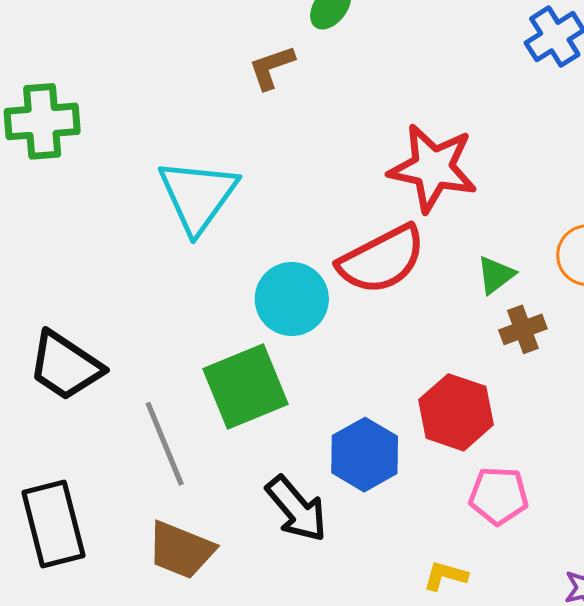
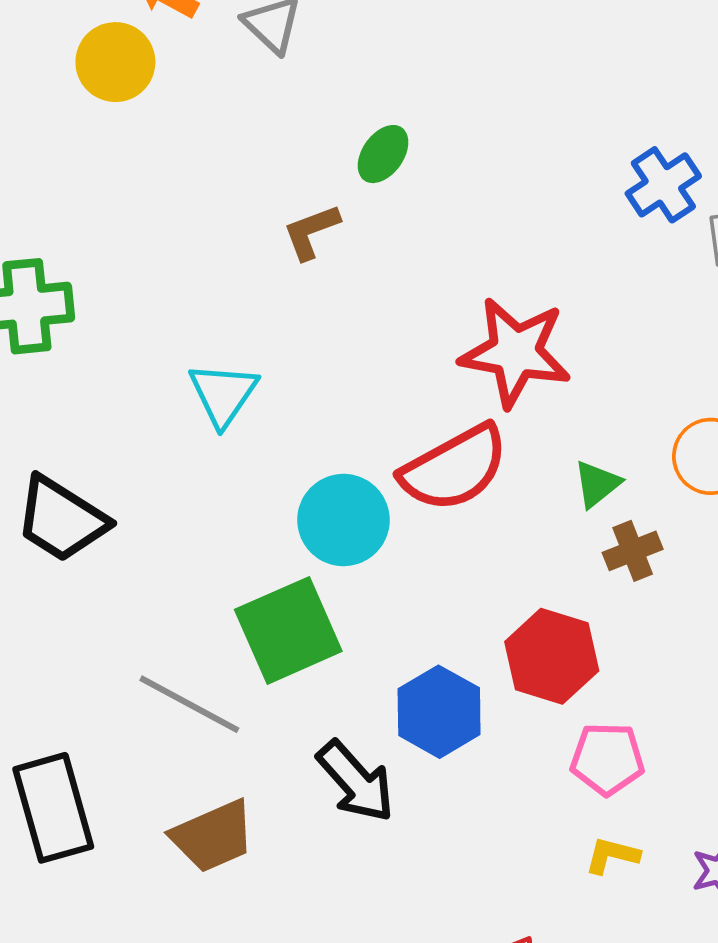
cyan triangle: (198, 196) -> (223, 394), size x0.7
black trapezoid: (65, 366) -> (61, 519), moved
gray line: (165, 444) -> (189, 704), turned -38
brown trapezoid: (181, 550) -> (213, 836), turned -44
yellow L-shape: (445, 576) -> (612, 855), moved

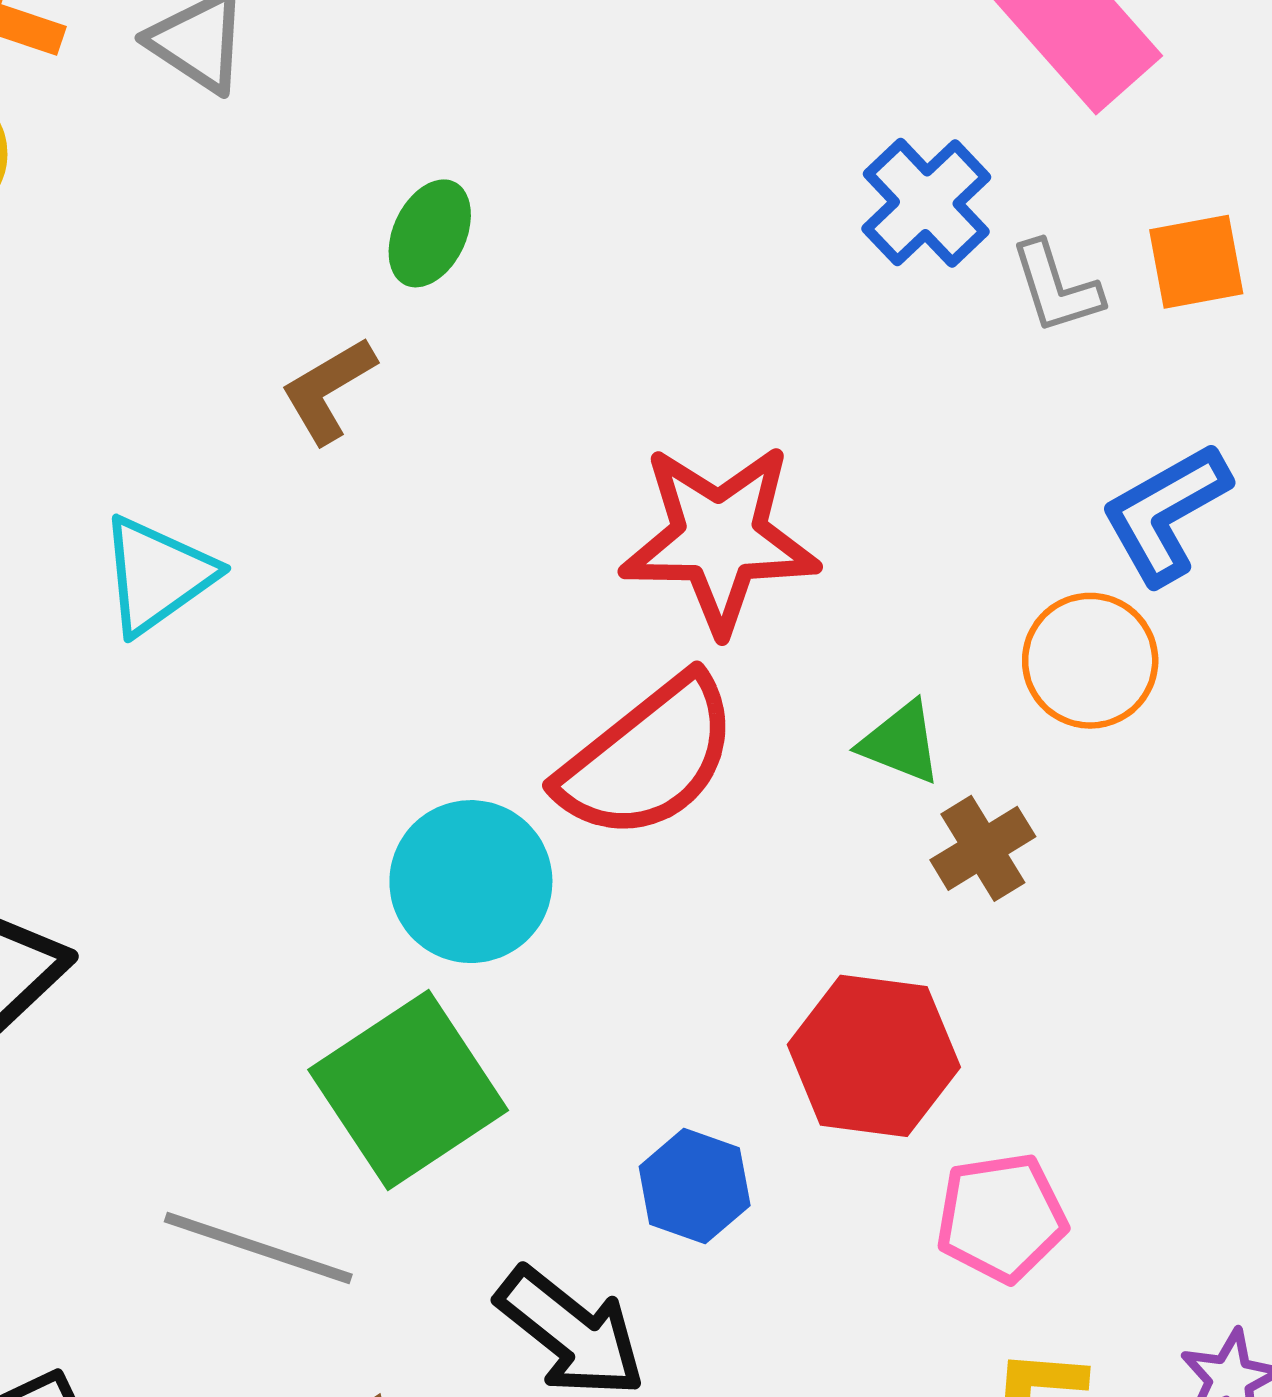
cyan triangle: (223, 394) -> (157, 575), moved, turned 30
green triangle: (597, 484) -> (901, 743), turned -50
blue hexagon: (439, 712) -> (695, 1186), size x0.7

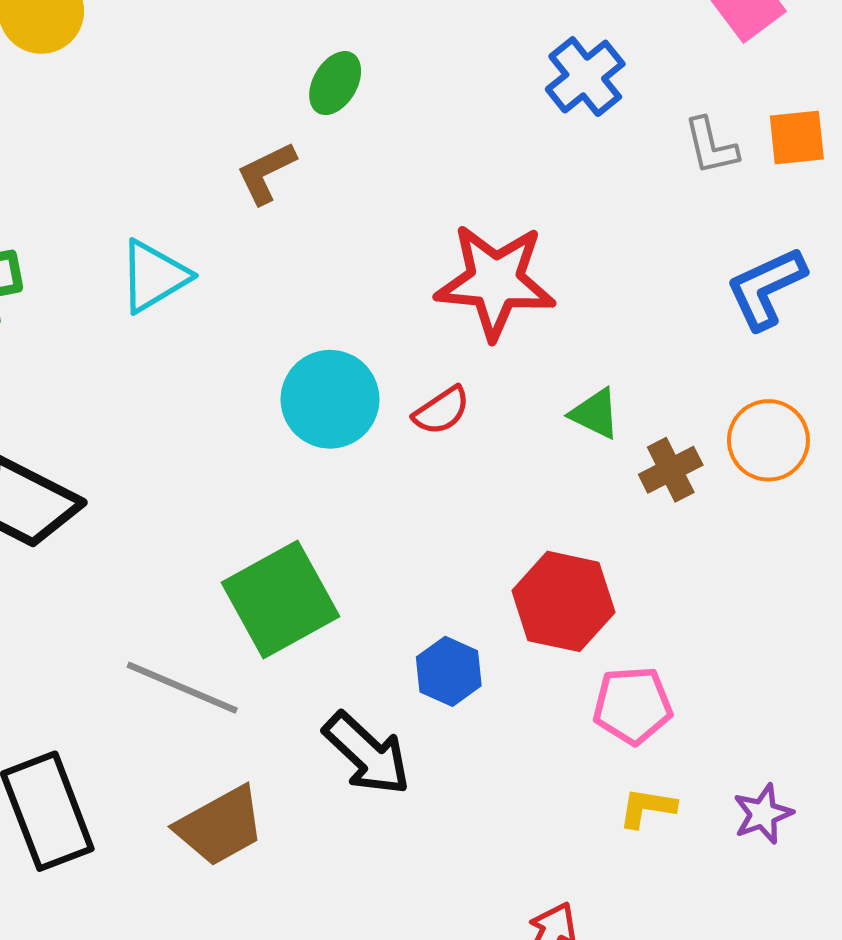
blue cross: (926, 203) -> (585, 77), moved
orange circle: (1090, 661) -> (768, 440), moved
red semicircle: (648, 758) -> (442, 411), size x0.5
brown cross: (983, 848) -> (671, 470), moved
cyan circle: (471, 882) -> (330, 399), moved

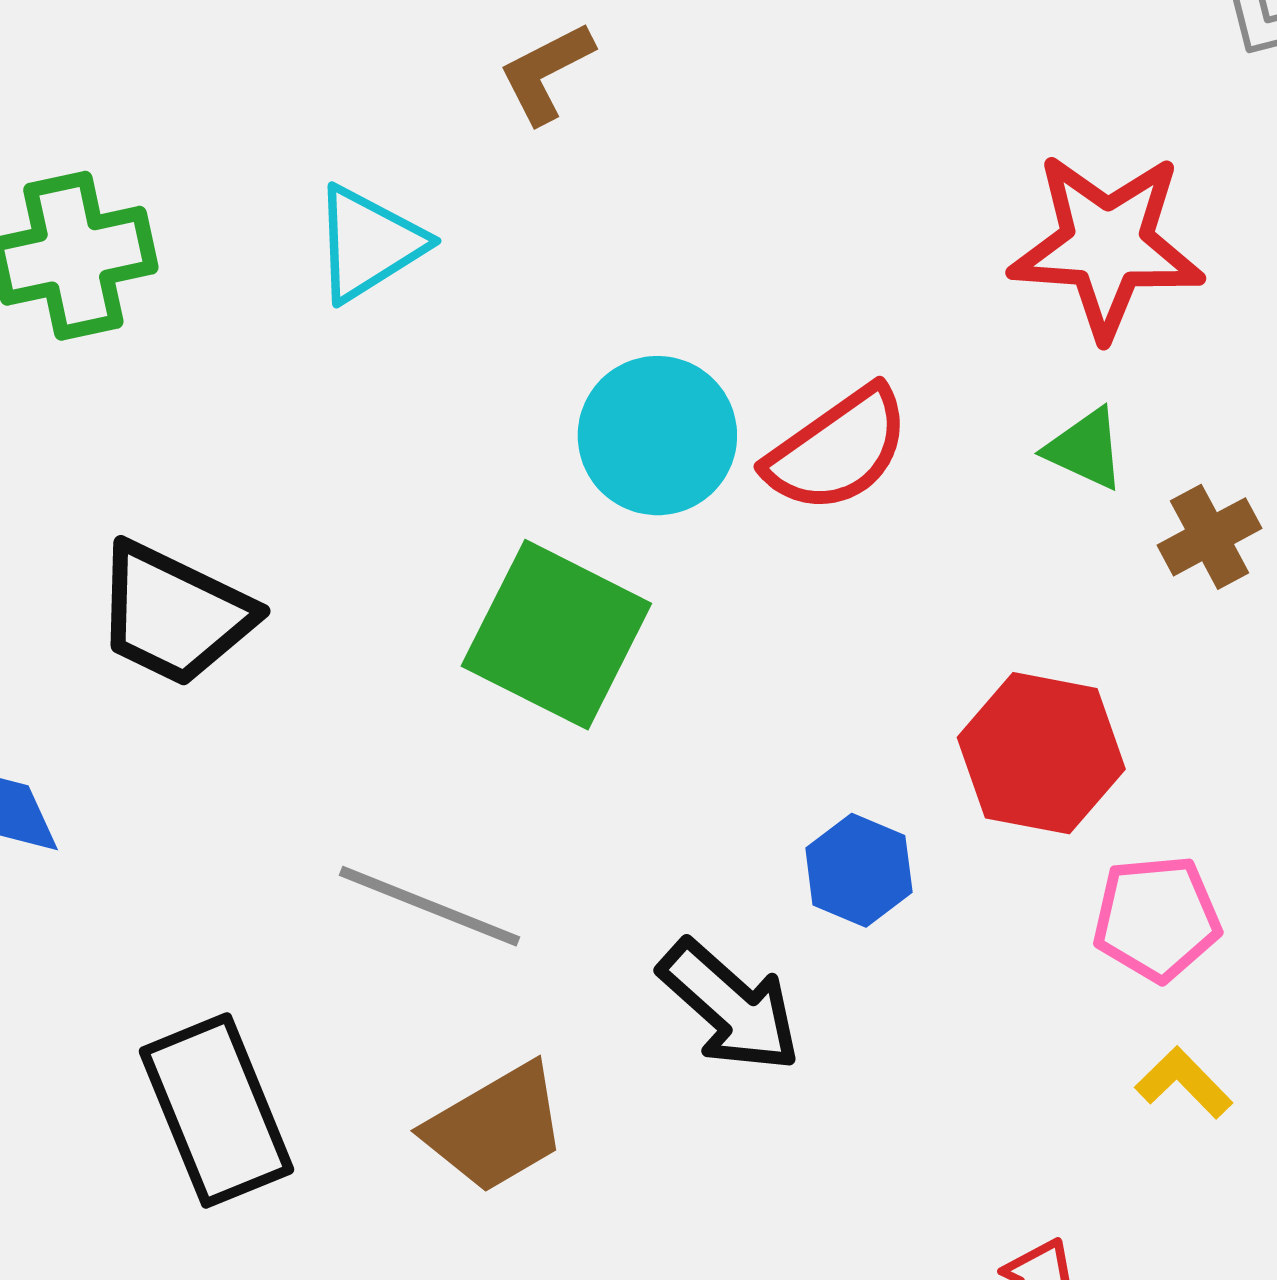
red star: (495, 281) -> (1107, 245), moved
red semicircle: (442, 411) -> (838, 450), size x1.6
green square: (280, 600) -> (556, 635), moved, turned -33
yellow L-shape: (647, 808) -> (1184, 1083), turned 38

